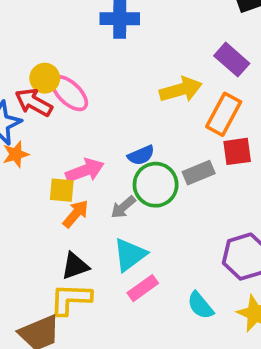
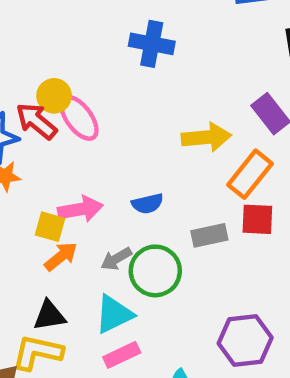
green circle: (156, 185) -> (155, 271), moved

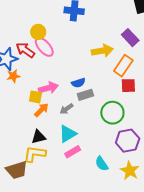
yellow circle: (54, 96) -> (38, 32), moved
gray rectangle: (209, 235) -> (85, 95), moved
green circle: (155, 271) -> (112, 113), moved

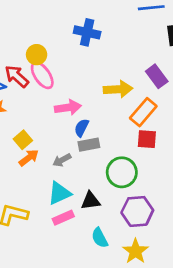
blue semicircle: (78, 83) -> (82, 128), turned 128
pink arrow: (48, 88) -> (68, 108), moved
yellow square: (35, 97) -> (23, 140), turned 32
black triangle: (39, 137) -> (91, 201), moved

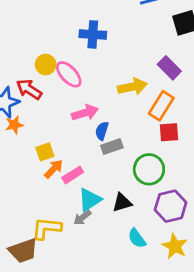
pink ellipse: (42, 75) -> (69, 74), moved
yellow square: (23, 140) -> (45, 152), turned 30
gray arrow: (62, 160) -> (82, 218), moved
pink rectangle: (63, 218) -> (73, 175), moved

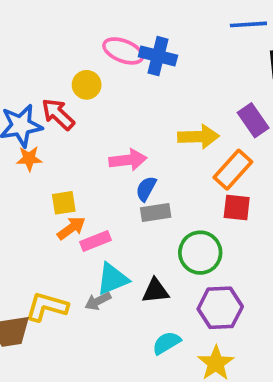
pink ellipse: (69, 74) -> (123, 51), moved, turned -36
cyan semicircle: (137, 238) -> (167, 343), turned 85

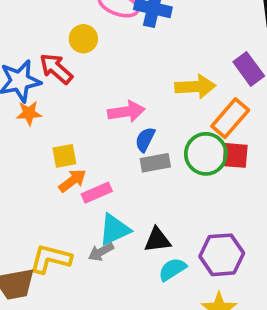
green circle: (200, 253) -> (206, 154), moved
cyan semicircle: (167, 343) -> (172, 269), moved

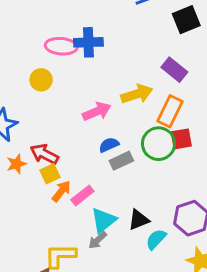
red arrow: (56, 69) -> (44, 154), moved
pink arrow: (126, 112) -> (97, 111), moved
orange star: (29, 113) -> (16, 164), moved
blue semicircle: (145, 139) -> (109, 145), turned 54

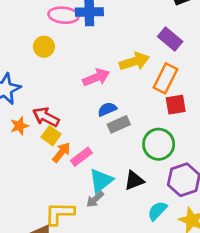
green circle: (159, 144) -> (159, 144), moved
yellow square: (50, 174) -> (51, 136), turned -30
cyan semicircle: (156, 239) -> (157, 211), moved

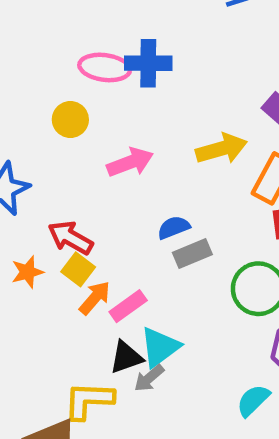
pink arrow: (96, 77) -> (130, 162), moved
orange star: (19, 126) -> (27, 272), moved
black triangle: (134, 180) -> (126, 357), moved

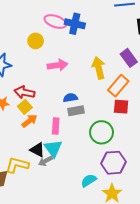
yellow arrow: (221, 149) -> (99, 68), turned -100
red arrow: (70, 238) -> (24, 92), turned -30
pink rectangle: (128, 306) -> (56, 126), moved, turned -63
cyan triangle: (160, 347) -> (53, 148), turned -42
black triangle: (126, 357) -> (37, 150), turned 35

